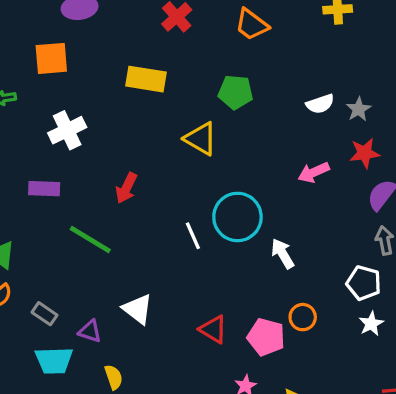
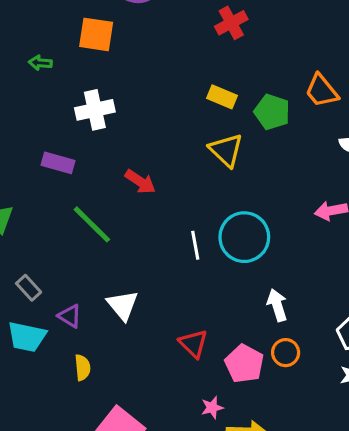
orange trapezoid: (252, 25) -> (322, 91), moved
yellow rectangle: (146, 79) -> (222, 97), moved, size x0.7
red arrow: (126, 188) -> (140, 182), turned -96
white arrow: (283, 254) -> (277, 305), moved

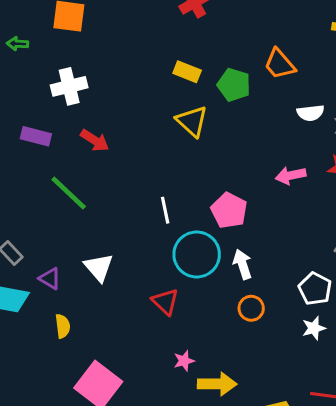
red arrow: (140, 182) -> (95, 140), moved
cyan circle: (244, 237) -> (197, 254), moved
pink pentagon: (244, 364) -> (229, 211), moved

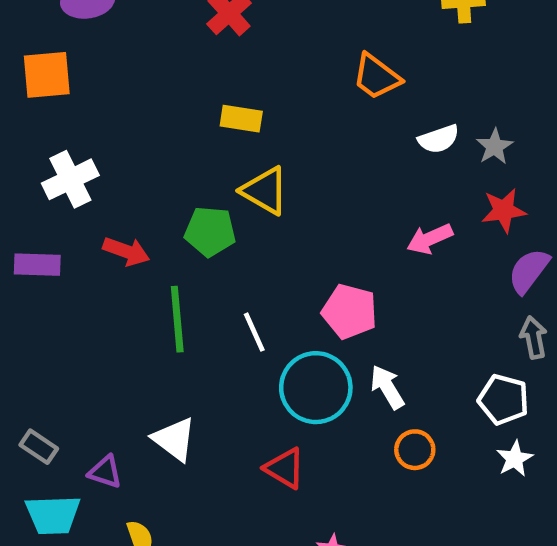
green pentagon: (234, 85) -> (210, 231), moved
green line: (69, 193) -> (177, 319), moved, turned 54

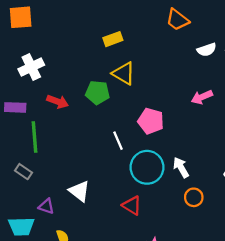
yellow rectangle: (241, 119) -> (113, 39), turned -30
pink pentagon: (350, 311) -> (151, 121), moved
green line: (177, 319) -> (35, 137), moved
gray rectangle: (39, 447) -> (23, 172), moved

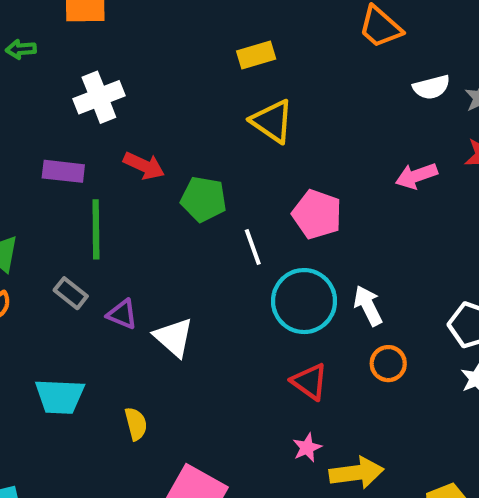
green pentagon: (98, 93) -> (204, 199), moved
red triangle: (132, 205) -> (310, 382), moved
purple triangle: (46, 206) -> (122, 314), moved

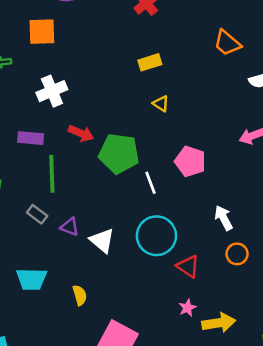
yellow triangle: (272, 121) -> (161, 104), size x0.6
green pentagon: (204, 199) -> (119, 153), size x1.4
cyan circle: (304, 301) -> (156, 236), moved

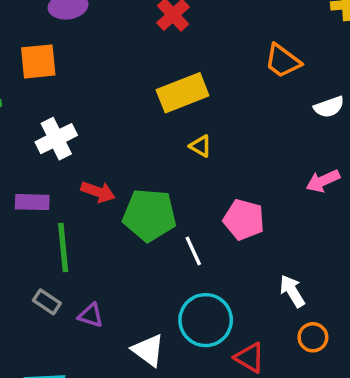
yellow rectangle: (150, 62) -> (183, 93), size x1.6
white triangle: (102, 240) -> (148, 350), moved

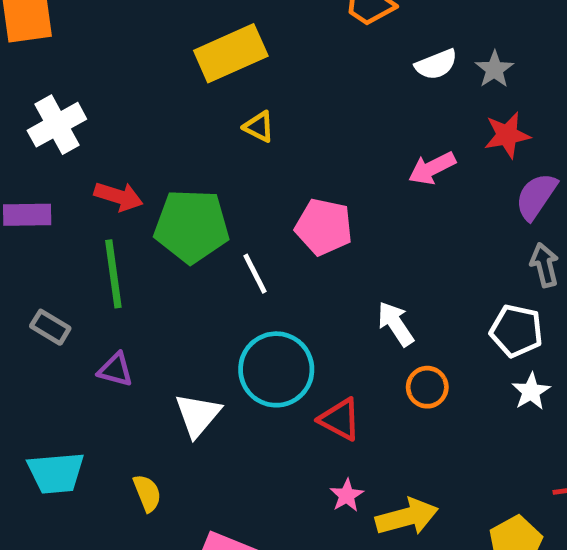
green line: (63, 248) -> (113, 274), moved
gray rectangle: (47, 302) -> (50, 327), moved
white triangle: (148, 350) -> (198, 415), turned 36

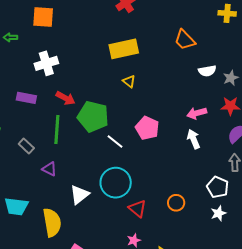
white line: (255, 274) -> (115, 141), turned -36
white arrow: (396, 324) -> (194, 139), moved
yellow semicircle: (147, 493) -> (52, 222), size x1.8

